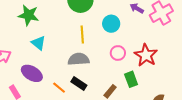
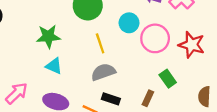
green star: (29, 15) -> (48, 36), moved
pink circle: (118, 53) -> (155, 38), moved, size x1.6
red star: (146, 55) -> (192, 45), moved

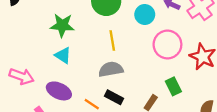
cyan circle: (129, 23) -> (145, 14), moved
pink arrow: (17, 93) -> (22, 76), turned 55

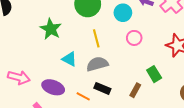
green star: (62, 25) -> (51, 29), turned 30
pink circle: (167, 44) -> (134, 38), moved, size x0.6
cyan triangle: (63, 55) -> (69, 59), moved

